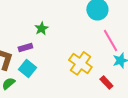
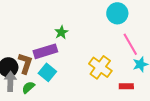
purple rectangle: (25, 47) -> (45, 51), size x1.6
red rectangle: (106, 82) -> (126, 86), turned -48

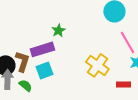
cyan square: (47, 72) -> (44, 70), turned 30
green semicircle: (28, 87) -> (25, 85), turned 80

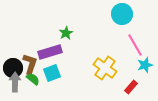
red rectangle: (123, 84) -> (131, 87), turned -48
green semicircle: (25, 85) -> (33, 79), moved

